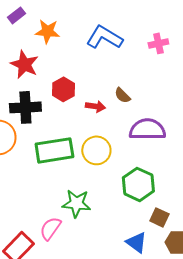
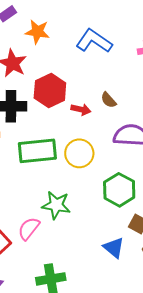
red hexagon: (63, 89) -> (50, 91), size x1.4

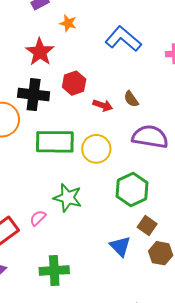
orange star: (37, 32) -> (68, 23), size x0.7
red hexagon: (50, 91) -> (74, 83), size x0.7
pink semicircle: (29, 229) -> (38, 218), size x0.7

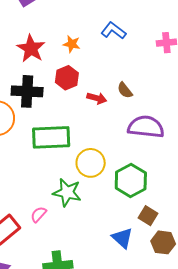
orange star: (68, 23) -> (72, 44), moved
blue L-shape: (123, 39) -> (113, 31), size x0.7
yellow circle: (96, 149) -> (91, 163), moved

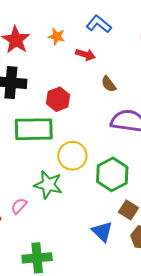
red hexagon: (67, 78) -> (58, 99), moved
red arrow: (97, 98) -> (85, 55), moved

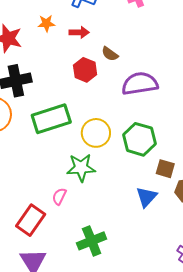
red hexagon: (58, 99) -> (85, 70), moved
blue triangle: (102, 232) -> (146, 197), turned 45

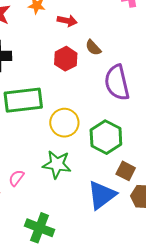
purple semicircle: (140, 84) -> (117, 83), turned -105
green star: (81, 168) -> (57, 164), moved
blue triangle: (146, 197) -> (102, 195), size x1.4
green cross: (92, 241) -> (40, 228), turned 32

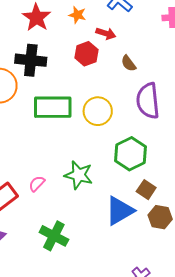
red hexagon: (66, 59) -> (86, 54), moved
yellow circle: (64, 123) -> (98, 111), moved

